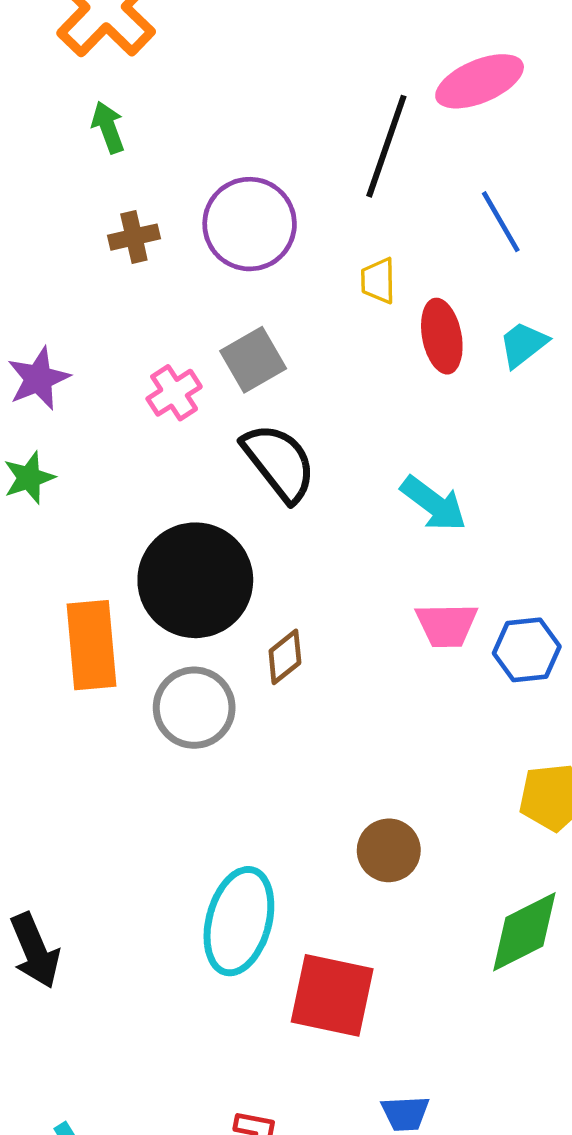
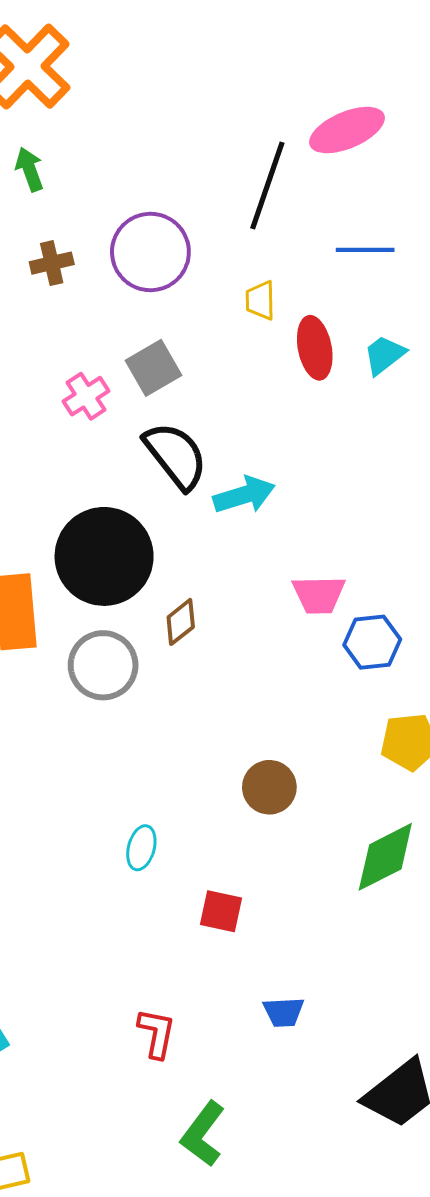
blue line: (501, 222) -> (365, 250), turned -60
cyan arrow: (434, 504) -> (244, 495), moved, turned -54
blue hexagon: (527, 650) -> (372, 642), moved
cyan ellipse: (239, 921) -> (141, 848), size x0.5
red square: (332, 995) -> (221, 911), size x0.6

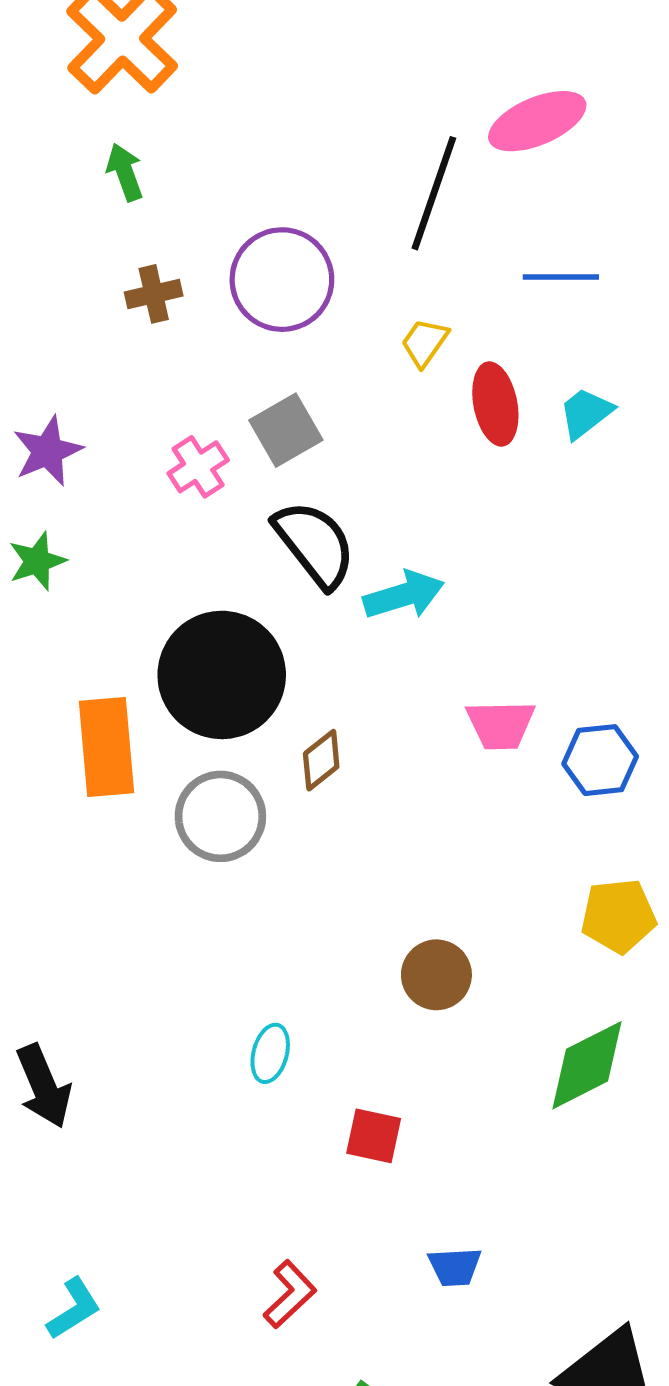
yellow trapezoid: (260, 300) -> (425, 342), turned 36
blue hexagon: (372, 642) -> (600, 760), moved
red L-shape: (156, 1033) -> (290, 1294), turned 36

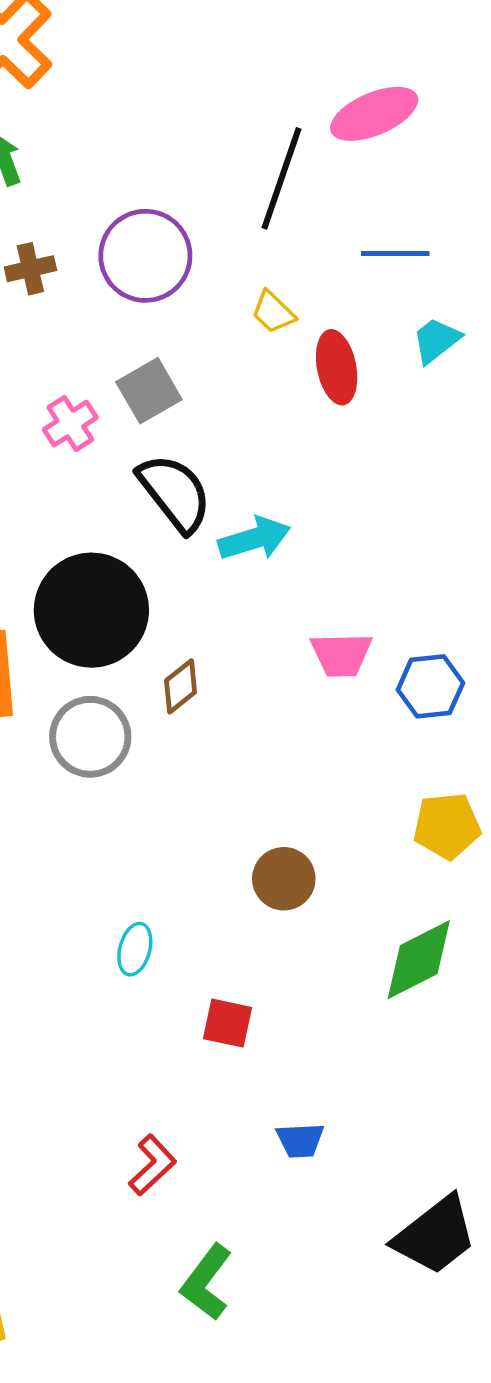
yellow trapezoid: (425, 342) -> (273, 312), turned -81
cyan trapezoid: (586, 413) -> (436, 340), moved

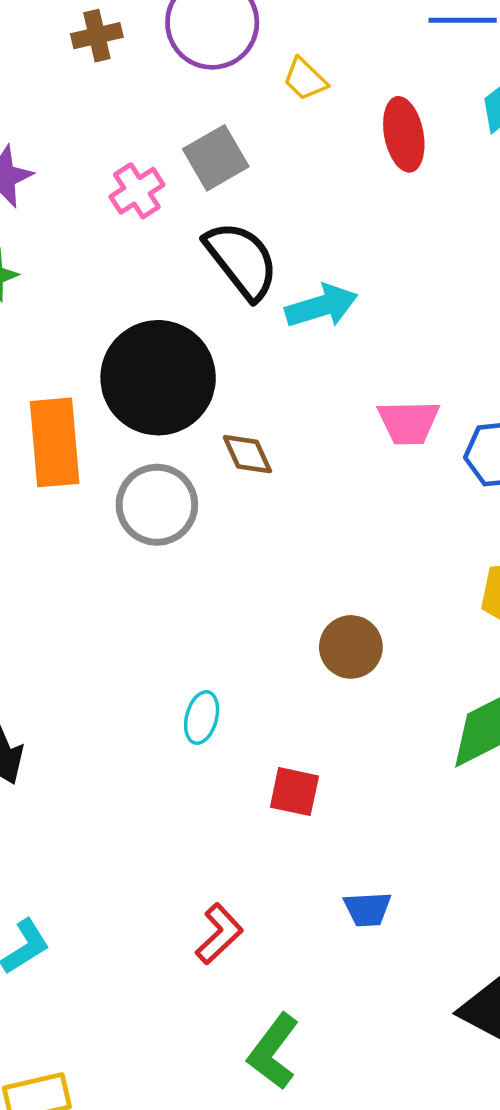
yellow trapezoid: (273, 312) -> (305, 79), moved
brown diamond: (181, 686) -> (247, 454), turned -76

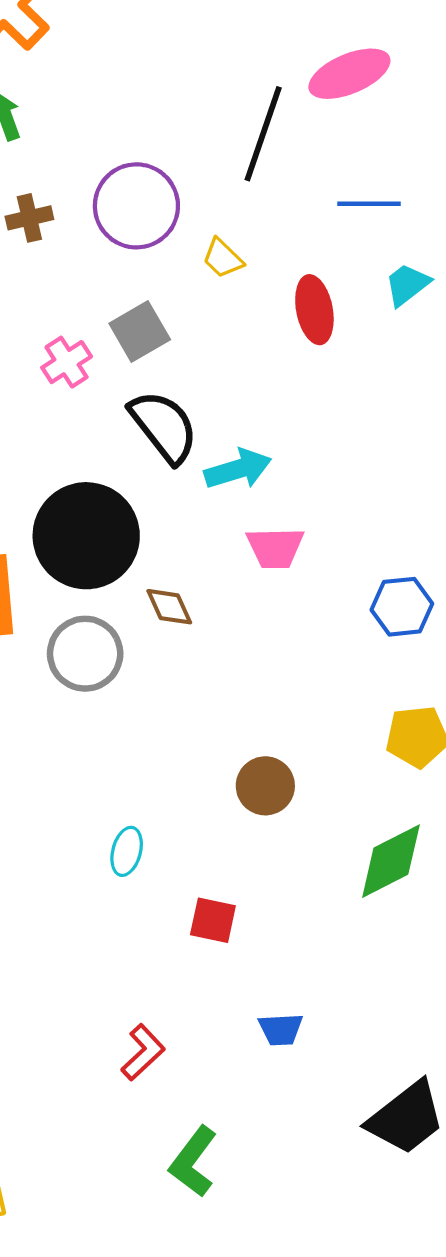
pink trapezoid: (409, 422) -> (275, 548), moved

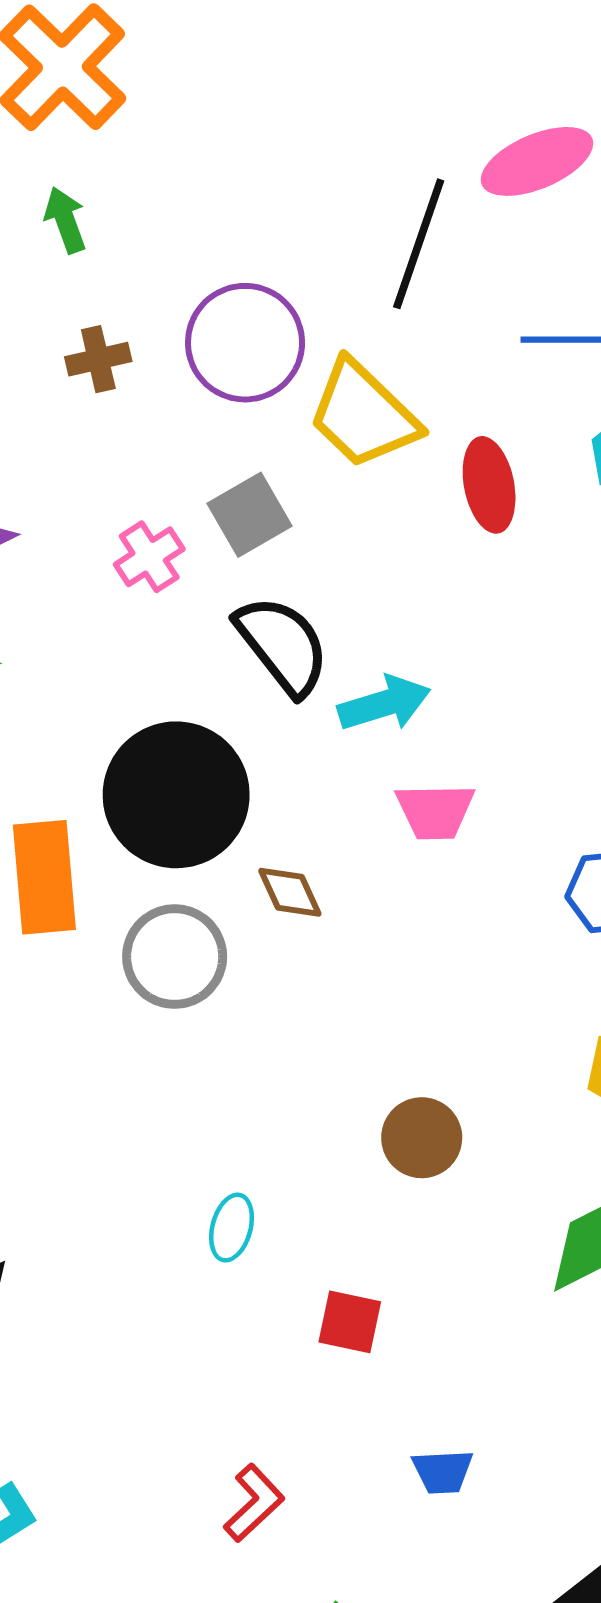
yellow trapezoid: (223, 258) -> (363, 415), size x2.0

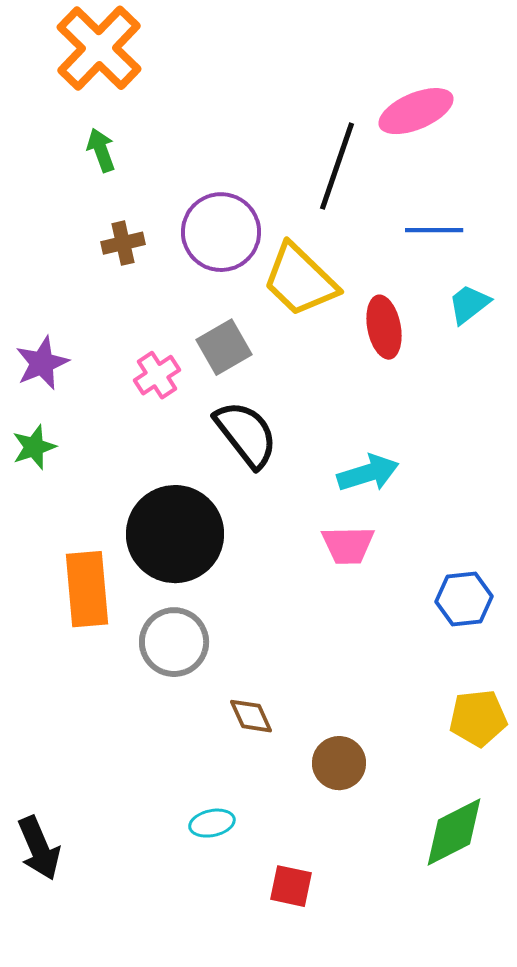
cyan arrow: (384, 704) -> (368, 473), moved
brown diamond: (290, 892) -> (251, 716), moved
cyan ellipse: (232, 1228) -> (212, 823), turned 63

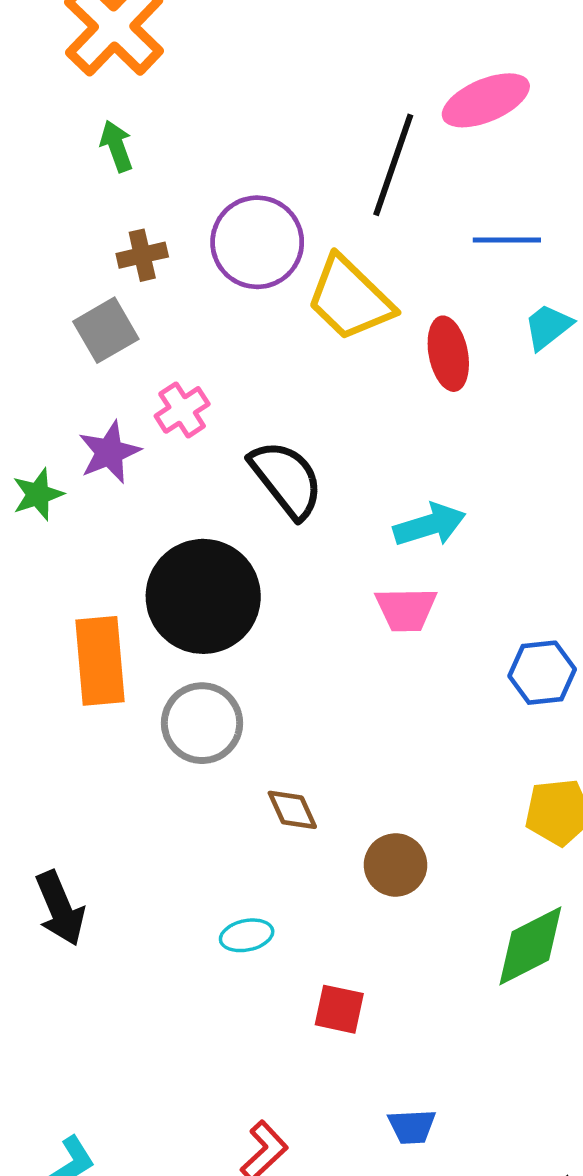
gray square: (224, 347) -> (106, 330), moved
purple star: (42, 363) -> (109, 452), moved
black arrow: (39, 848) -> (60, 908), moved

